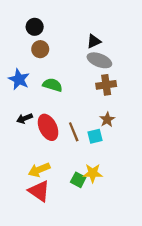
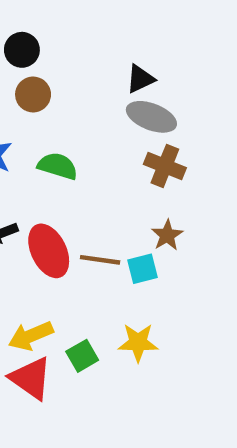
brown cross: (106, 85) -> (165, 166), turned 30
brown line: (74, 132) -> (100, 260), turned -60
green square: (78, 180) -> (82, 356), moved, turned 32

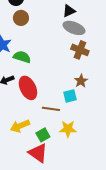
green semicircle: (58, 166) -> (22, 57), moved
brown line: (100, 260) -> (51, 109), moved
red triangle: (31, 378) -> (38, 153), moved

